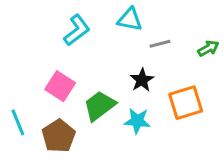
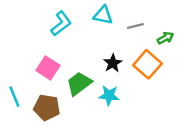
gray line: (160, 44) -> (135, 26), moved
orange square: (186, 103) -> (147, 64), moved, turned -32
brown pentagon: (59, 136) -> (47, 107), turned -30

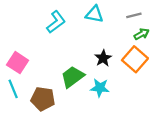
gray line: (135, 26) -> (134, 15), moved
green arrow: (165, 38) -> (142, 34), moved
pink square: (48, 68) -> (18, 63), moved

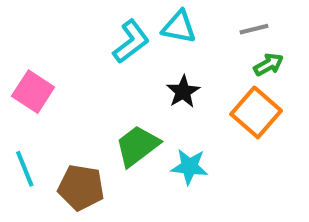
cyan L-shape: (56, 22) -> (131, 42), moved
black star: (103, 58) -> (183, 92), moved
pink square: (18, 63) -> (33, 92), moved

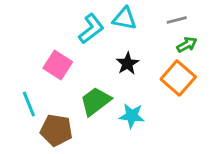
pink square: (33, 92) -> (58, 65), moved
cyan line: (25, 169) -> (29, 104), moved

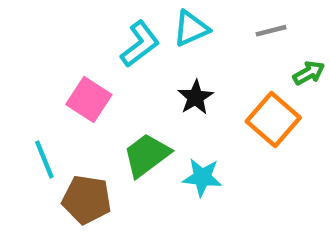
cyan triangle: (125, 19) -> (191, 28), turned -35
green arrow: (187, 45) -> (309, 73), moved

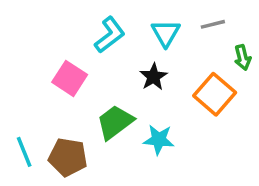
cyan triangle: (191, 28) -> (166, 33), moved, turned -36
green arrow: (309, 73) -> (243, 58), turned 105
cyan line: (44, 160) -> (24, 152), moved

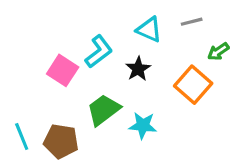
cyan triangle: (166, 33) -> (149, 30), turned -36
cyan L-shape: (110, 35) -> (99, 52), moved
green arrow: (243, 58) -> (218, 52), turned 70

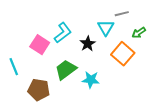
cyan triangle: (149, 30) -> (106, 28), moved, turned 36
cyan line: (22, 137) -> (14, 67), moved

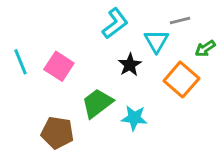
cyan L-shape: (63, 33) -> (115, 23), moved
cyan line: (14, 67) -> (20, 62), moved

